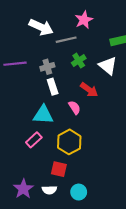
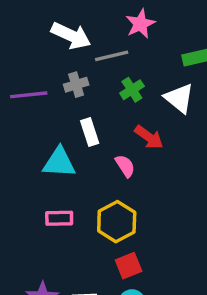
gray cross: (47, 67) -> (76, 85), moved
cyan triangle: (43, 115) -> (59, 162), moved
pink rectangle: (34, 140) -> (59, 218), turned 42
red square: (59, 169) -> (129, 266), moved, turned -35

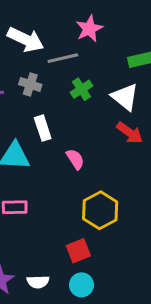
gray cross: (76, 85) -> (30, 85), turned 35
red arrow: (149, 137) -> (130, 133), moved
yellow hexagon: (117, 222) -> (100, 210), moved

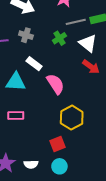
gray line: (63, 58) -> (76, 22), moved
white rectangle: (43, 128) -> (34, 64), turned -35
pink semicircle: (75, 159) -> (55, 84), size x1.5

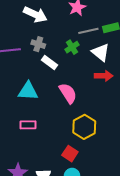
white rectangle: (34, 64) -> (50, 63), moved
red arrow: (91, 67) -> (104, 76), turned -36
red square: (57, 144) -> (70, 154), turned -35

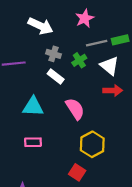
gray cross: (38, 44) -> (53, 54), moved

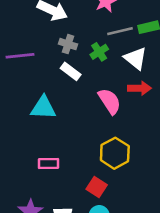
pink semicircle: (75, 109) -> (110, 101), moved
pink rectangle: (33, 142) -> (49, 164), moved

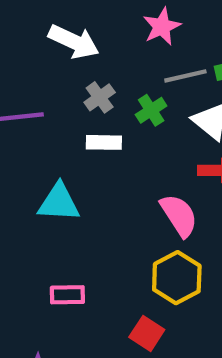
gray cross: (68, 44) -> (100, 97), turned 36
white rectangle: (71, 71) -> (104, 142), turned -36
pink semicircle: (110, 101) -> (179, 215), moved

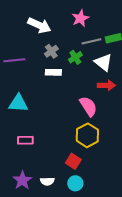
cyan triangle: (59, 203) -> (18, 103), moved
pink rectangle: (67, 295) -> (25, 140), moved

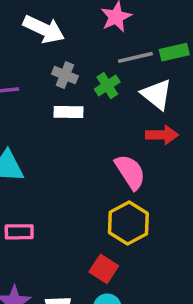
gray cross: (51, 51) -> (65, 75), turned -32

